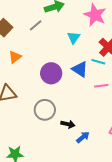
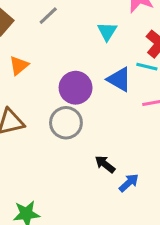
gray circle: (45, 110) -> (66, 123), moved
black arrow: (68, 124) -> (105, 164), turned -152

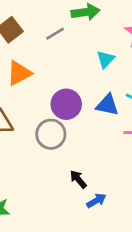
orange triangle: (19, 65) -> (19, 73), size x1.4
blue triangle: (119, 79) -> (107, 105), turned -30

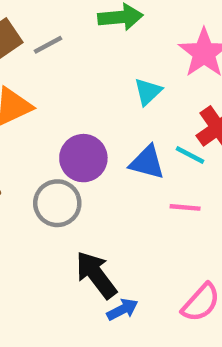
gray line: (55, 34) -> (48, 45), moved
black arrow: (78, 179) -> (96, 275), size x1.6

